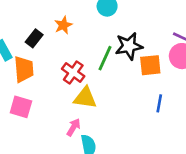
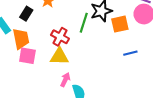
yellow triangle: (85, 98) -> (59, 56), moved
blue line: (159, 103) -> (130, 53), turned 72
pink square: (21, 107) -> (27, 56), moved

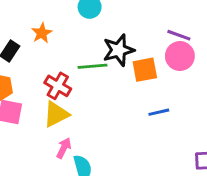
green line: (84, 23) -> (93, 66), turned 66
yellow triangle: (59, 56) -> (56, 114), turned -30

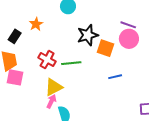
green line: (93, 66) -> (71, 63), moved
orange square: (145, 70) -> (105, 48), turned 30
yellow triangle: (56, 114) -> (54, 87), moved

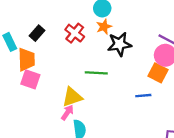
orange star: (36, 24) -> (104, 27), moved
orange square: (105, 48) -> (158, 73), moved
red cross: (47, 60) -> (75, 33), moved

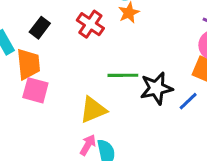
black star: (119, 44) -> (156, 88), moved
blue line: (143, 96) -> (188, 101), turned -35
pink arrow: (67, 113) -> (88, 145), moved

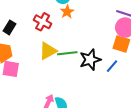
yellow triangle: (93, 110) -> (48, 51), moved

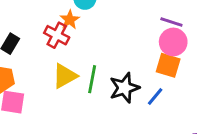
orange star: (67, 12) -> (70, 20), moved
green line: (67, 53) -> (92, 79), turned -72

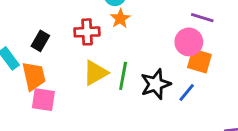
orange star: (70, 20) -> (120, 19), moved
red cross: (57, 35) -> (87, 32), turned -30
pink circle: (173, 42) -> (189, 42), moved

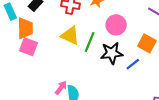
pink circle: (189, 42) -> (116, 25), moved
yellow triangle: (95, 73) -> (70, 36), turned 42

